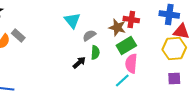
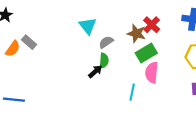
red cross: (131, 20) -> (152, 25), turned 35
green semicircle: (95, 53) -> (104, 61), moved
cyan line: (122, 81) -> (132, 92), moved, turned -35

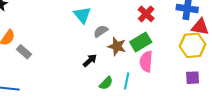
brown star: (136, 33) -> (117, 46), moved
gray rectangle: (29, 42) -> (24, 52), moved
green semicircle: (104, 61) -> (106, 83), moved, turned 40

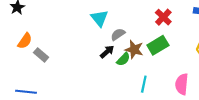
black arrow: (90, 60) -> (107, 52), moved
pink semicircle: (146, 61) -> (182, 84), moved
green semicircle: (106, 83) -> (123, 59), moved

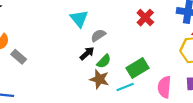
green rectangle: (158, 45) -> (137, 68), moved
brown star: (134, 50) -> (99, 79), moved
cyan line: (144, 84) -> (125, 87), turned 56

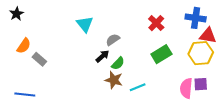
cyan triangle: (79, 19) -> (85, 24), moved
green rectangle: (137, 68) -> (161, 54), moved
pink semicircle: (164, 87) -> (186, 88), moved

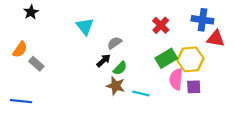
black star: (17, 14) -> (31, 12), moved
yellow hexagon: (201, 53) -> (190, 59), moved
purple square: (201, 84) -> (194, 87), moved
cyan line: (138, 87) -> (141, 93), turned 35
pink semicircle: (186, 88) -> (176, 79), moved

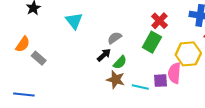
cyan triangle: (85, 26) -> (74, 21), moved
green rectangle: (166, 58) -> (152, 42), moved, turned -30
purple square: (194, 87) -> (161, 81), moved

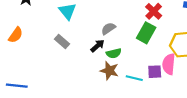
gray rectangle: (39, 58) -> (62, 41), moved
green semicircle: (120, 62) -> (114, 53), turned 32

